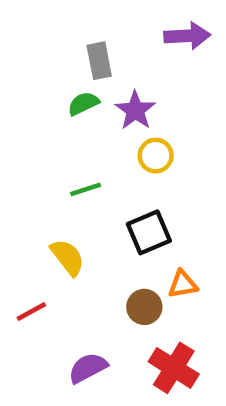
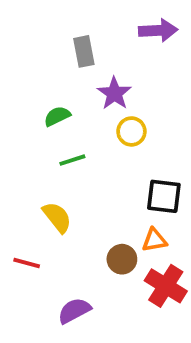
green semicircle: (83, 104) -> (57, 116), moved
black square: (149, 232) -> (164, 196), moved, turned 30
red line: (31, 311) -> (27, 263), turned 44
red cross: (174, 368) -> (166, 286), moved

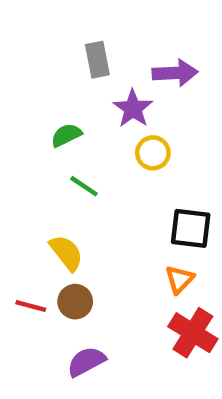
purple arrow: (158, 30) -> (175, 73), moved
green line: (72, 160) -> (84, 186), turned 52
orange triangle: (154, 240) -> (180, 279), turned -36
brown circle: (122, 259) -> (75, 302), moved

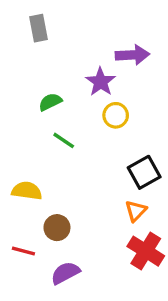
gray rectangle: (97, 60) -> (39, 28), moved
black square: (191, 228) -> (144, 172), turned -36
yellow semicircle: (66, 253) -> (27, 191), moved, turned -44
red line: (31, 306) -> (23, 251), moved

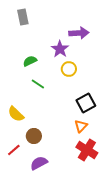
yellow semicircle: (27, 191) -> (16, 114), turned -144
red line: (23, 251) -> (14, 150), turned -56

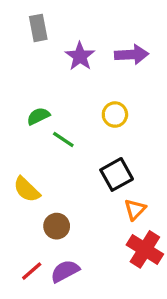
purple star: (60, 49) -> (80, 56), moved
green semicircle: (30, 61) -> (38, 116), moved
black square: (86, 103) -> (117, 174), moved
red line: (14, 150) -> (32, 271), moved

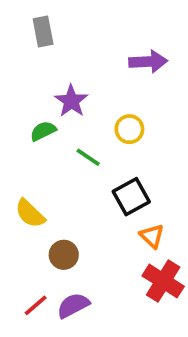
purple star: (80, 56) -> (71, 101), moved
green line: (63, 140) -> (88, 157), moved
orange triangle: (135, 209) -> (152, 236), turned -30

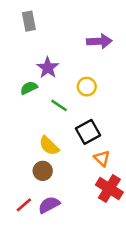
yellow semicircle: (30, 214) -> (49, 146), moved

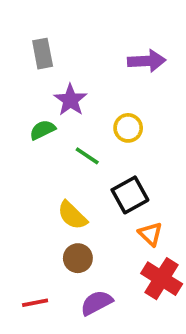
gray rectangle: (29, 21) -> (43, 54), moved
brown circle: (43, 171) -> (78, 258), moved
red line: (24, 205) -> (35, 303), turned 30
purple semicircle: (49, 205) -> (96, 303), moved

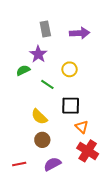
gray rectangle: (43, 54) -> (45, 29), moved
black square: (130, 195) -> (71, 106), turned 30

